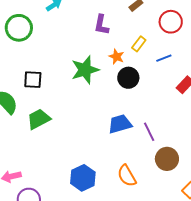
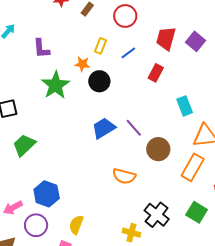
purple L-shape: (101, 25) -> (41, 49), moved
orange semicircle: (127, 176) -> (124, 176), turned -30
blue hexagon: (83, 178) -> (47, 194), moved

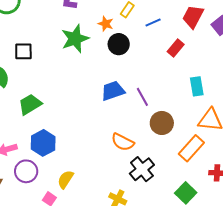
green trapezoid: (24, 145) -> (30, 104), moved
black cross: (157, 215) -> (142, 169), moved

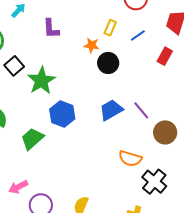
green star: (75, 39) -> (41, 81), moved
black square: (23, 51) -> (14, 66), moved, turned -30
blue hexagon: (43, 143) -> (62, 114), moved

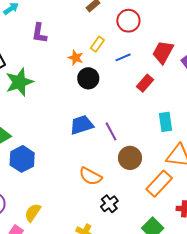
blue hexagon: (62, 114) -> (22, 159), moved
black cross: (154, 182) -> (109, 204), size x0.7

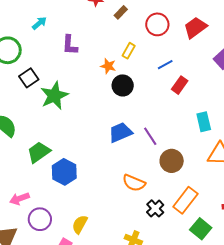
red trapezoid: (163, 52) -> (195, 27), moved, turned 30
blue line: (123, 57) -> (165, 65), moved
orange rectangle: (159, 184) -> (185, 200), moved

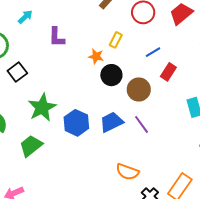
green star: (54, 96) -> (42, 108), moved
brown circle: (172, 161) -> (139, 89), moved
blue hexagon: (64, 172) -> (76, 123), moved

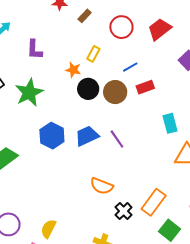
red rectangle: (168, 72) -> (145, 87), turned 36
brown circle: (139, 89) -> (115, 92), moved
green star: (42, 108) -> (29, 93), moved

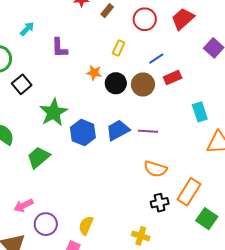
orange star: (73, 70) -> (94, 73), moved
green star: (29, 93) -> (54, 112), moved
purple line: (117, 139) -> (148, 131), turned -48
orange semicircle: (102, 186) -> (155, 169), moved
black cross: (124, 211) -> (160, 203), turned 36

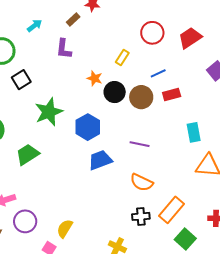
brown rectangle: (107, 11) -> (73, 20), moved
blue trapezoid: (118, 130) -> (100, 160), moved
blue hexagon: (83, 132) -> (88, 127), moved

